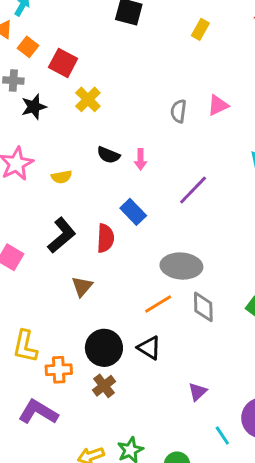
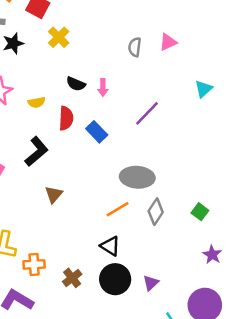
red semicircle: (105, 238) -> (66, 118), moved
gray diamond: (203, 307) -> (156, 212), turned 35
black circle: (104, 348) -> (115, 279), moved

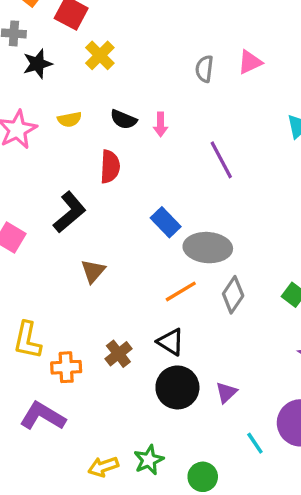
yellow semicircle: (37, 102) -> (70, 119), moved
purple line: (147, 113) -> (221, 160), turned -72
blue rectangle: (97, 132) -> (166, 222), moved
brown cross: (72, 278) -> (118, 354), moved

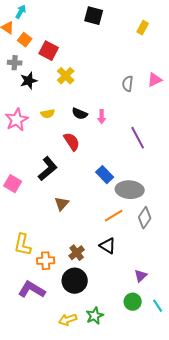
red semicircle: (110, 167) -> (72, 142), turned -36
black circle: (177, 387) -> (75, 281), moved
green circle: (203, 477) -> (133, 302), moved

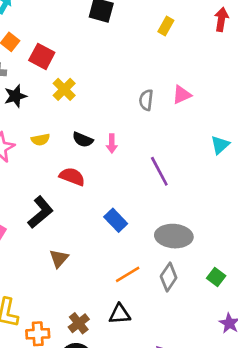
red semicircle: (72, 142) -> (72, 177), turned -36
gray ellipse: (130, 190) -> (174, 236), moved
black triangle: (108, 246) -> (120, 314), turned -36

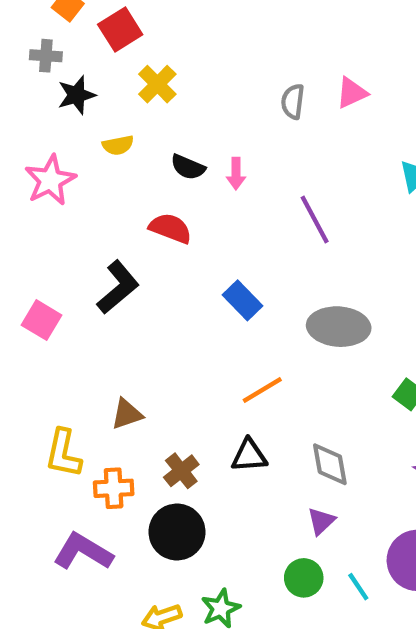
red square: (42, 56) -> (120, 29), turned 30
yellow semicircle: (40, 140) -> (118, 145), moved
brown triangle: (59, 259) -> (127, 414), moved, turned 30
gray diamond: (169, 277) -> (330, 464), moved, turned -44

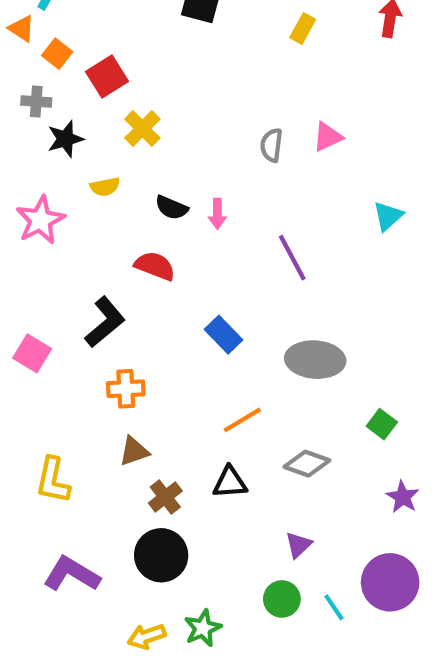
brown triangle: (127, 414) -> (134, 451), moved
gray diamond: (330, 464) -> (307, 464), moved, turned -60
orange cross: (114, 488) -> (126, 389), moved

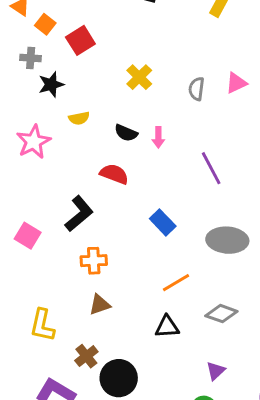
yellow cross: (142, 129) -> (139, 77), moved
brown cross: (165, 497) -> (86, 356), moved

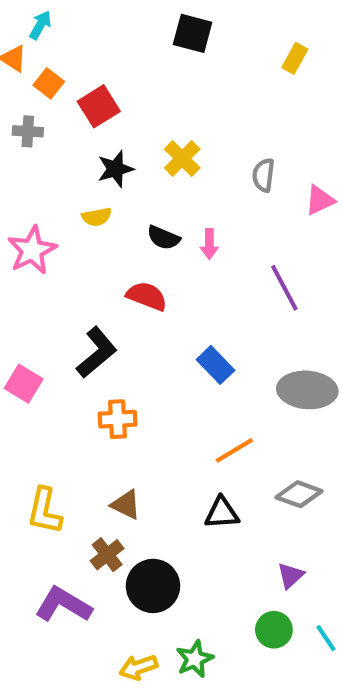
pink triangle: (236, 83) -> (320, 200), moved
black star: (51, 84) -> (115, 169), moved
brown triangle: (100, 305) -> (126, 505), moved, turned 45

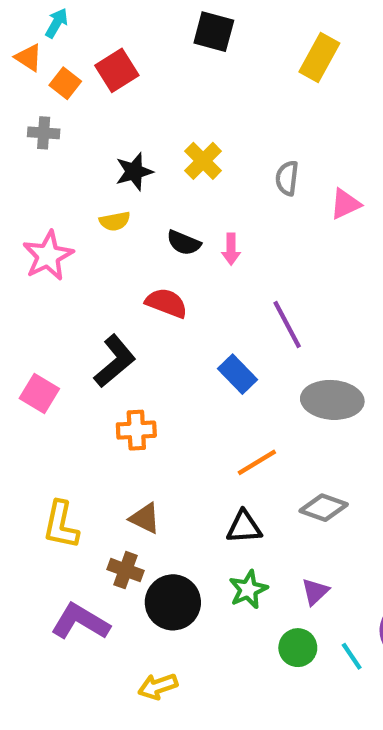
yellow rectangle: (295, 58) -> (319, 57), size x1.5
red square: (99, 106) -> (117, 70), moved
purple line: (284, 288) -> (287, 325), moved
brown cross: (107, 555) -> (126, 570), turned -32
green star: (195, 659) -> (248, 589), moved

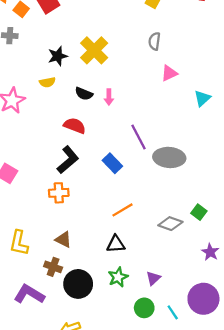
yellow cross: (203, 161) -> (94, 50), size x1.4
gray semicircle: (287, 178) -> (154, 41), moved
black L-shape: (115, 361) -> (68, 160), moved
gray ellipse: (332, 400) -> (169, 157), moved
gray diamond: (324, 508) -> (170, 224), moved

